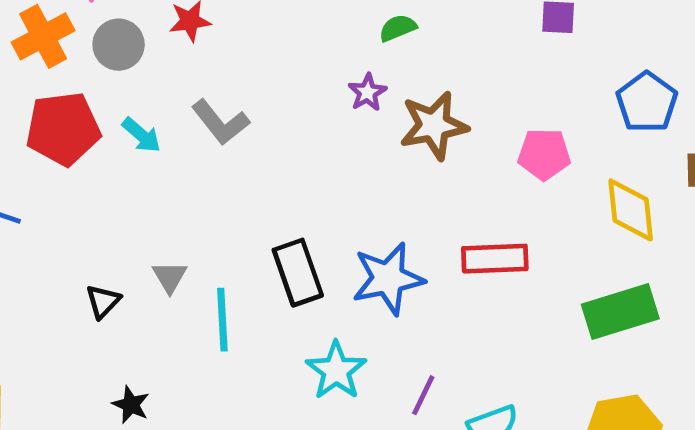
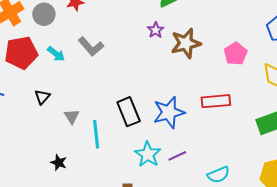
pink pentagon: (544, 154) -> (235, 54), turned -30
black triangle: (103, 301) -> (42, 97), moved
purple line: (423, 395) -> (177, 156), moved, turned 42
black star: (131, 405) -> (59, 163), moved

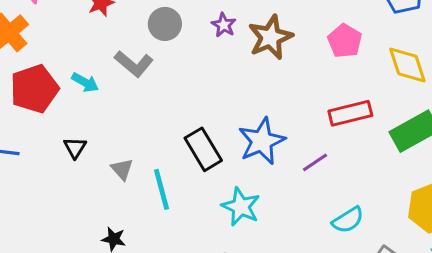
gray circle: (44, 14) -> (165, 24), moved
red rectangle: (216, 101) -> (350, 113), moved
purple line: (177, 156) -> (315, 162), moved

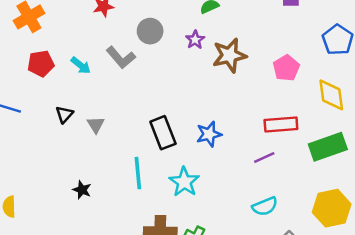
red pentagon: (34, 89) -> (41, 64), size x0.7
blue star: (262, 141) -> (209, 134), size x0.7
purple line: (315, 162) -> (264, 158), moved
gray triangle: (122, 169) -> (96, 125), moved
cyan line: (161, 189) -> (138, 173), moved

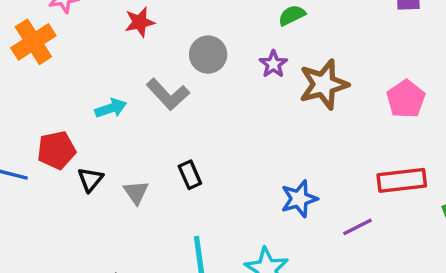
red pentagon: (41, 64) -> (56, 150), moved
cyan arrow: (81, 65) -> (111, 108), turned -55
black rectangle: (163, 133) -> (190, 175), moved, size x0.6
purple line: (264, 158) -> (357, 227), moved

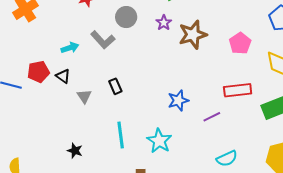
black triangle: (90, 179) -> (63, 76), moved, turned -35

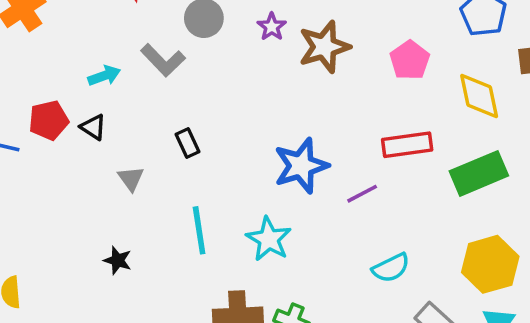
gray triangle: (84, 96) -> (131, 179), moved
blue star: (178, 100) -> (301, 166), size x1.4

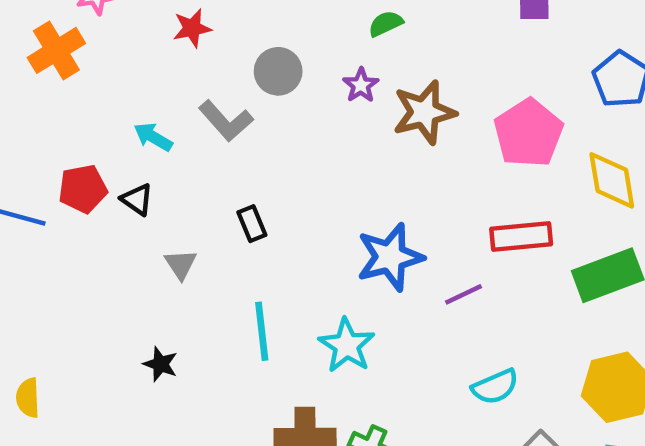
pink pentagon: (410, 60) -> (528, 133), size x1.4
cyan arrow: (104, 76) -> (153, 137), turned -132

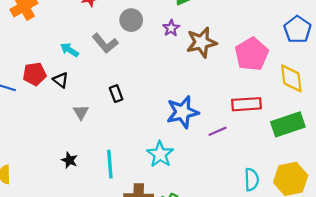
cyan line: (262, 331) -> (110, 164), moved
cyan semicircle: (495, 387) -> (252, 180), moved, turned -70

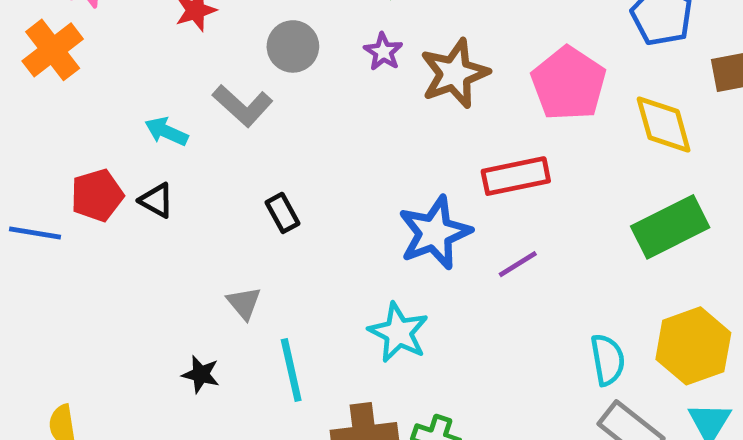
red rectangle: (246, 104) -> (516, 176), moved
gray triangle: (81, 112) -> (244, 303), moved

